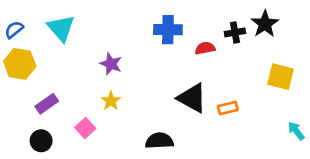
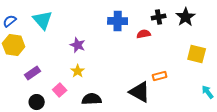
black cross: (235, 32) -> (159, 17), moved
black triangle: (192, 98) -> (140, 92), moved
black circle: (41, 141) -> (37, 102), moved
black semicircle: (159, 141) -> (92, 99), moved

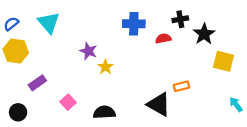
black star: (186, 17) -> (204, 34), moved
yellow star: (78, 71) -> (105, 67), moved
black circle: (37, 102) -> (18, 112), moved

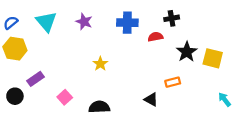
black star: (204, 34) -> (187, 52), moved
purple star: (88, 51) -> (84, 22), moved
black triangle: (159, 104) -> (151, 99), size x0.6
black circle: (18, 112) -> (15, 96), moved

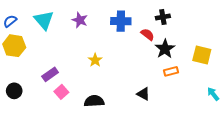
red semicircle: (155, 37) -> (147, 34), turned 48
black star: (187, 52) -> (165, 49), moved
purple rectangle: (35, 79) -> (50, 74), moved
orange rectangle: (173, 82) -> (171, 71), moved

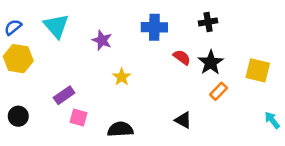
purple star: (80, 20) -> (102, 40), moved
red semicircle: (147, 34) -> (182, 57), moved
orange rectangle: (171, 71) -> (219, 91), turned -32
pink square: (61, 92) -> (78, 118), turned -32

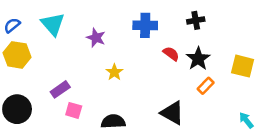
black circle: (18, 116) -> (17, 109), size x1.5
black triangle: (183, 120) -> (172, 113), size x1.5
cyan arrow: (272, 120) -> (246, 120), moved

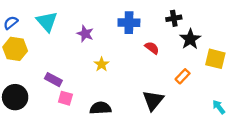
black star: (198, 59) -> (190, 39), moved
purple rectangle: (60, 89) -> (53, 80), turned 63
black triangle: (172, 113) -> (153, 100), turned 40

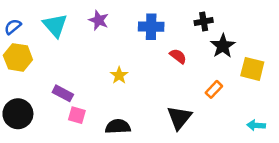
purple star: (85, 34) -> (99, 20), moved
cyan arrow: (219, 107) -> (256, 125), turned -48

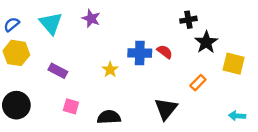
blue cross: (151, 27) -> (140, 53), moved
purple rectangle: (63, 93) -> (58, 71), moved

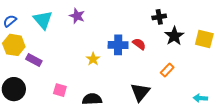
yellow square: (234, 64) -> (204, 39), moved
purple rectangle: (58, 71) -> (34, 60), moved

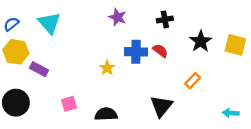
purple star: (77, 16) -> (118, 17), moved
black cross: (159, 17) -> (165, 19), moved
pink square: (60, 90) -> (69, 104), turned -32

